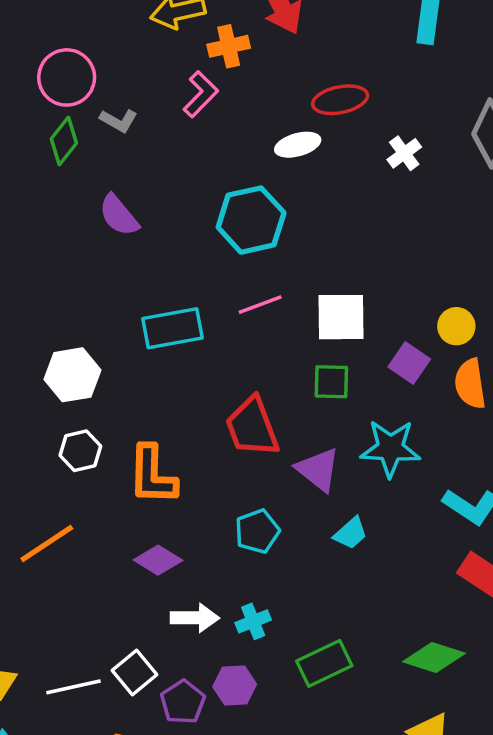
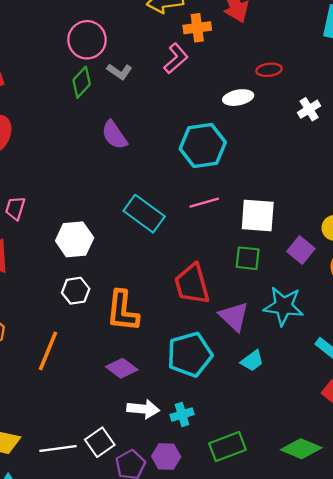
red ellipse: (340, 100) -> (269, 70), size x0.7
cyan rectangle: (173, 328) -> (144, 214), turned 42
cyan pentagon: (257, 531) -> (190, 354), size x1.5
orange line: (47, 543) -> (48, 351), turned -39

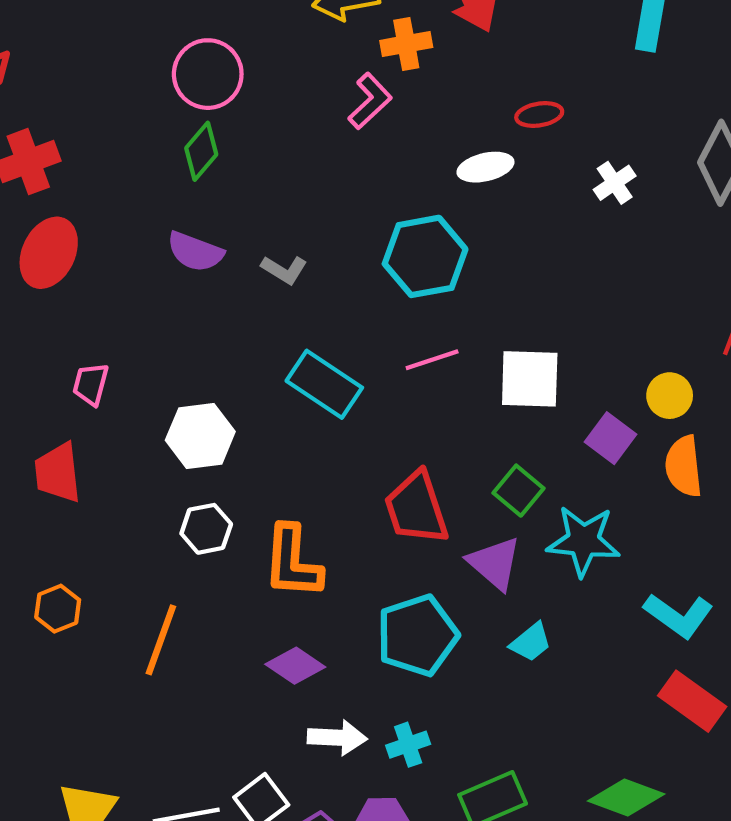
gray L-shape: (120, 72) -> (284, 270), moved
purple semicircle: (114, 135) -> (195, 252), moved, turned -32
green square: (248, 258) -> (518, 491), moved, turned 36

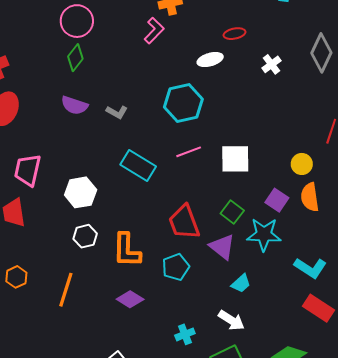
pink trapezoid: (91, 384) -> (28, 170), size x1.6
purple square: (610, 438) -> (277, 200), moved
cyan pentagon: (417, 635) -> (176, 267), moved, size x0.7
white arrow: (337, 738) -> (231, 320), moved, turned 32

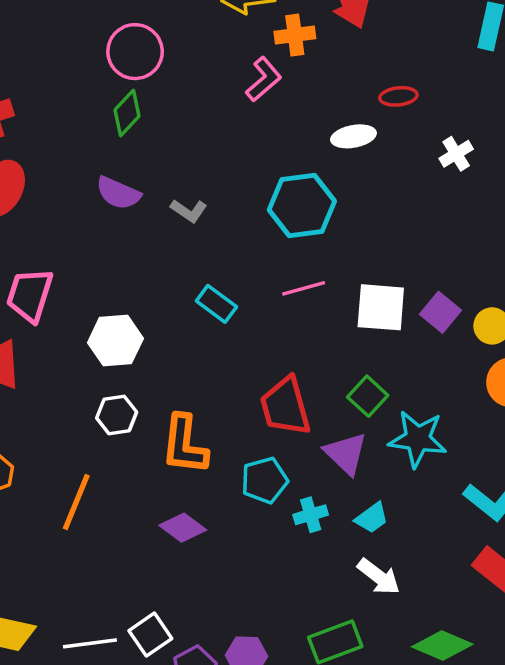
cyan rectangle: (138, 165) -> (216, 304), size x0.7
purple square: (277, 200) -> (440, 312), moved
white arrow: (231, 320) -> (379, 577), moved
cyan cross: (185, 334) -> (311, 515), moved

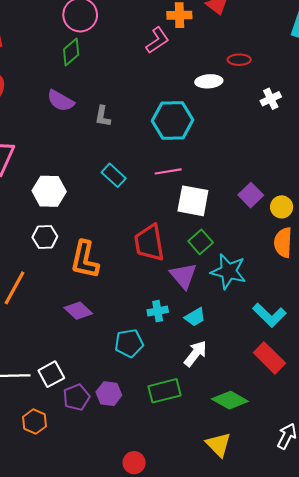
gray L-shape: (189, 211) -> (103, 116), turned 60
white square: (381, 307) -> (193, 201), moved
cyan pentagon: (265, 480) -> (129, 343), moved
white arrow: (379, 577) -> (195, 354), turned -96

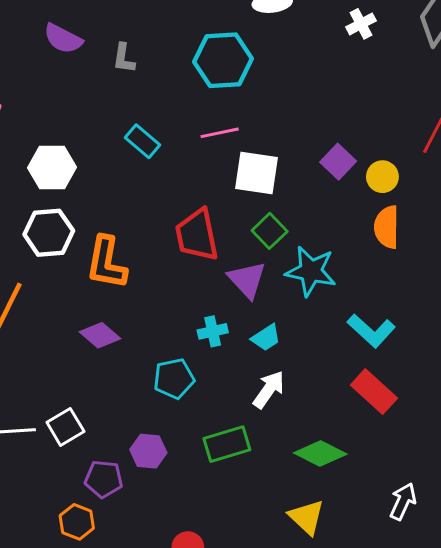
white hexagon: (45, 237) -> (49, 233), size x1.4
purple pentagon: (76, 397) -> (104, 479), moved, turned 30
orange hexagon: (34, 422) -> (77, 522), moved

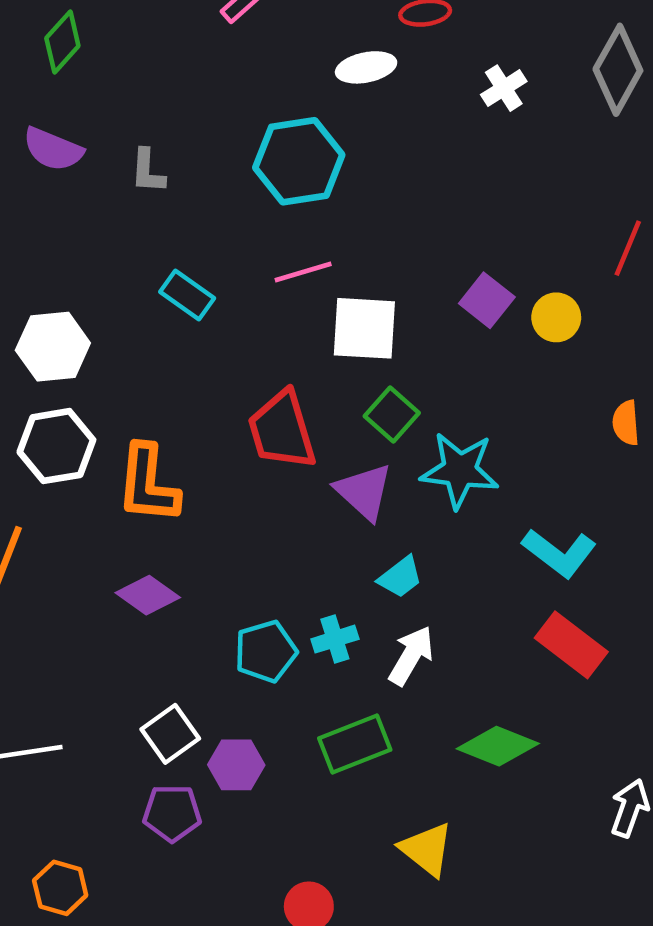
orange semicircle: (387, 227) -> (626, 423), moved, size x0.7
cyan cross: (213, 331) -> (335, 639), moved
white square: (65, 427) -> (170, 734), moved
yellow triangle: (307, 517) -> (427, 849), moved
orange hexagon: (77, 522) -> (60, 888), moved

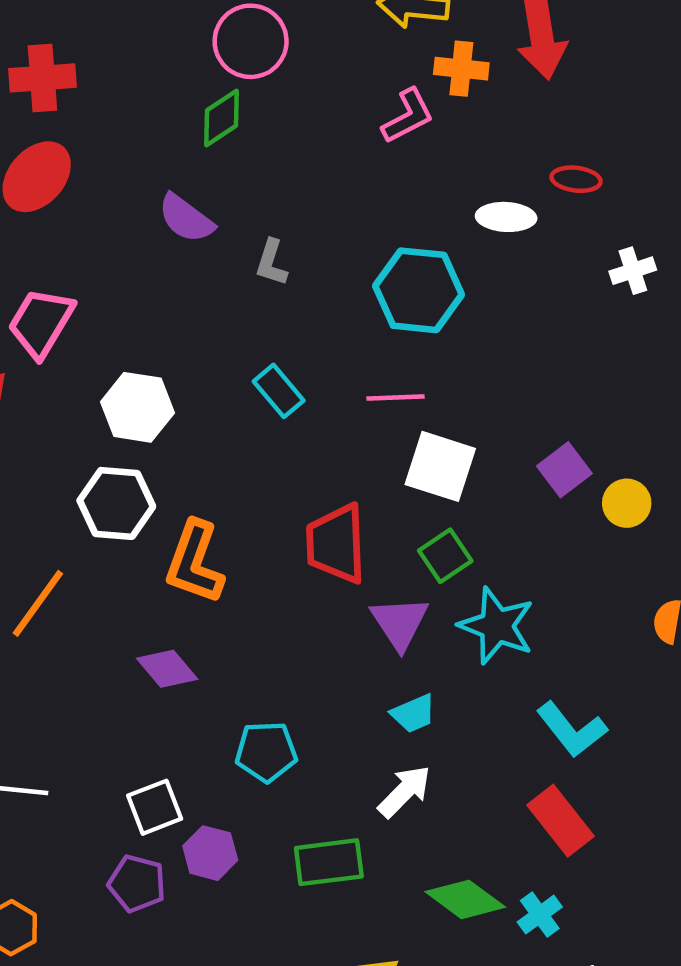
cyan cross: (335, 639) -> (540, 915), moved, turned -33

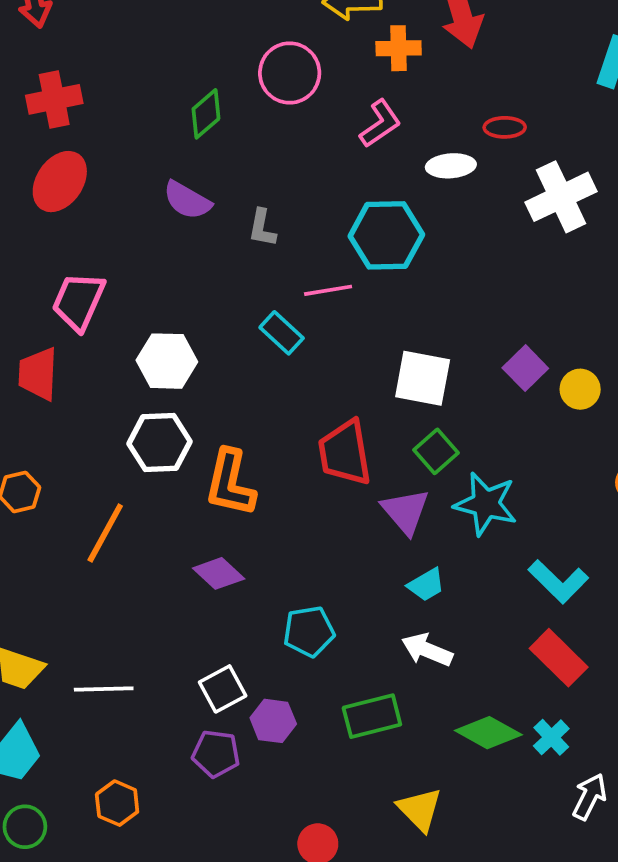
pink circle: (251, 41) -> (290, 73), moved
pink L-shape: (408, 116) -> (380, 124), moved
white cross: (633, 271) -> (561, 197), size x1.8
pink line: (395, 397) -> (328, 290), moved
white arrow: (405, 791) -> (427, 650), turned -105

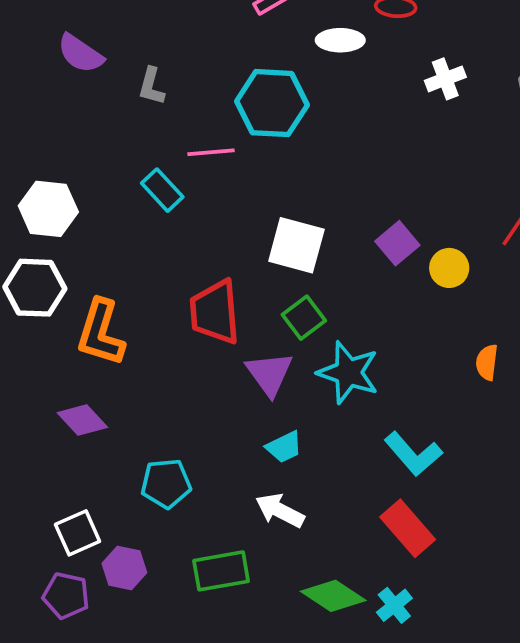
white cross: (561, 197) -> (445, 79), size x0.6

